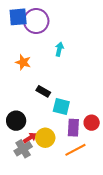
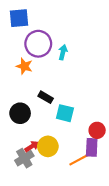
purple circle: (36, 21) -> (38, 44), moved
black circle: (16, 121) -> (20, 113), moved
purple rectangle: (73, 128) -> (92, 147), moved

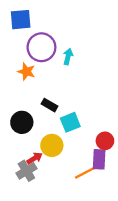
cyan square: (65, 113) -> (70, 122), turned -36
yellow circle: (48, 146) -> (52, 145), moved

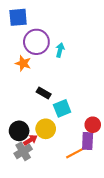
black circle: (22, 122) -> (19, 131), moved

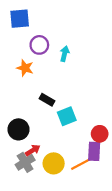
purple circle: (36, 42) -> (39, 45), size x0.7
yellow circle: (46, 129) -> (54, 163), moved
black circle: (19, 131) -> (18, 129), moved

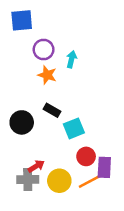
orange star: (25, 68) -> (47, 75), moved
black circle: (18, 129) -> (22, 122), moved
red circle: (100, 134) -> (86, 156), moved
gray cross: (25, 162) -> (28, 180), turned 30

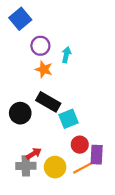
blue square: (22, 20) -> (20, 19), turned -35
black rectangle: (52, 110) -> (48, 102), size x1.5

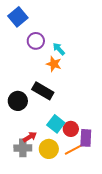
cyan arrow: (66, 55) -> (59, 49), turned -56
orange star: (44, 69) -> (54, 64), moved
cyan square: (69, 119) -> (56, 124), moved, turned -30

